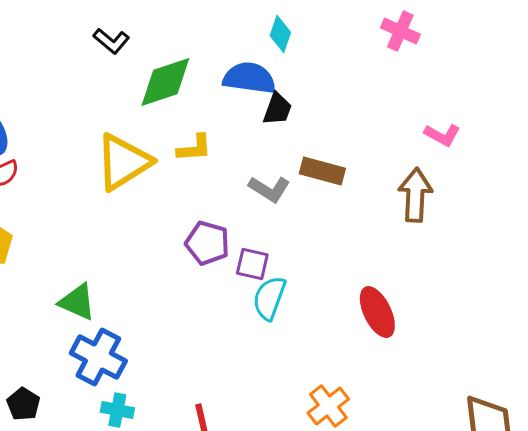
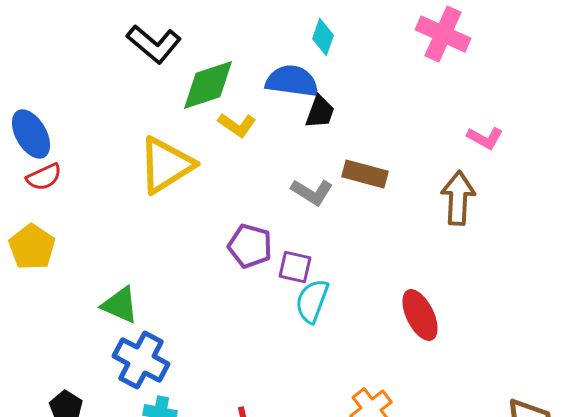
pink cross: (400, 31) -> (443, 34), size x1.4
black L-shape: (111, 41) -> (154, 44), size x1.5
yellow L-shape: (194, 148) -> (237, 125), moved, turned 39

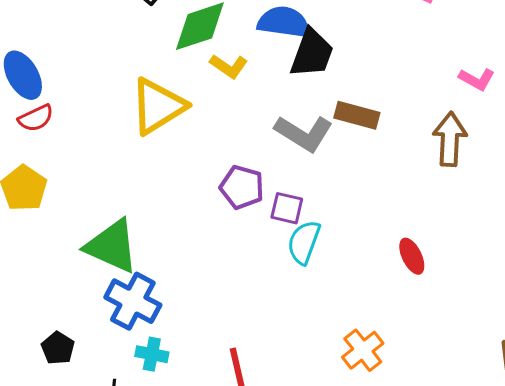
black trapezoid: (320, 112) -> (312, 53), size x1.5
gray L-shape: (312, 192) -> (304, 133), size x1.4
green triangle: (120, 305) -> (112, 246), size x1.5
red ellipse: (420, 315) -> (412, 256), size x0.7

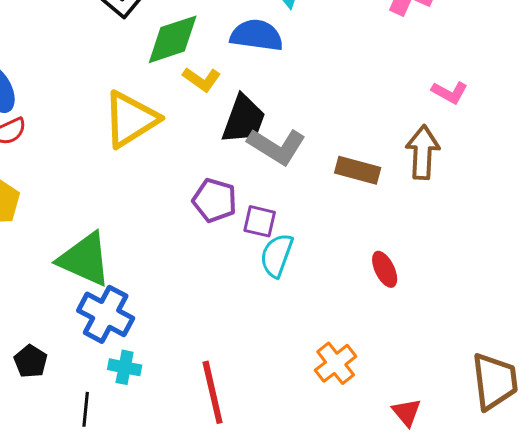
black trapezoid: (312, 53) -> (244, 119), moved
brown rectangle: (357, 115) -> (358, 170), moved

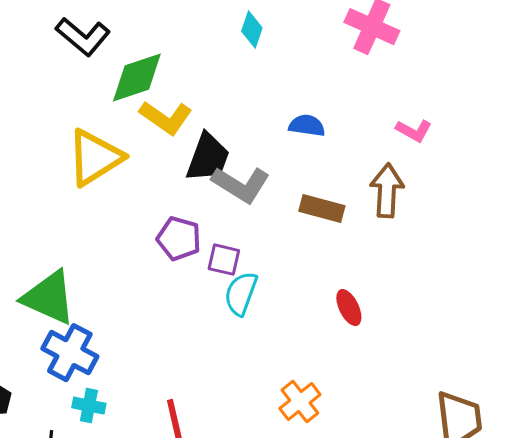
blue semicircle: (257, 35) -> (307, 126), moved, size x0.7
yellow L-shape: (202, 79) -> (166, 118), size x1.4

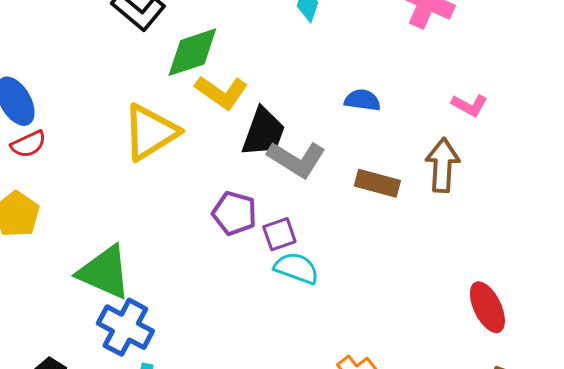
purple square: (224, 260) -> (279, 234), turned -32
cyan semicircle: (241, 294) -> (296, 268), turned 90
red ellipse: (349, 308) -> (487, 307), moved, size x1.4

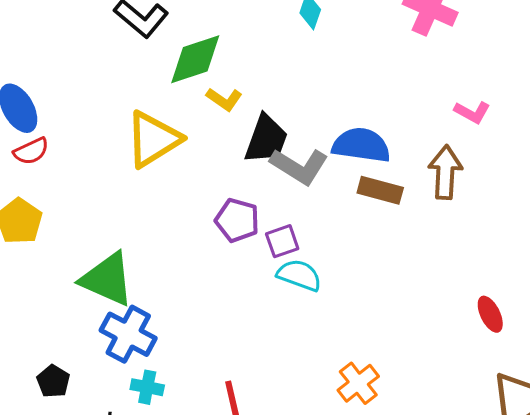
yellow L-shape: (221, 92) -> (224, 99), size x0.7
blue semicircle: (362, 100) -> (361, 145), moved, size x1.6
red ellipse: (487, 307) -> (490, 314), size x0.7

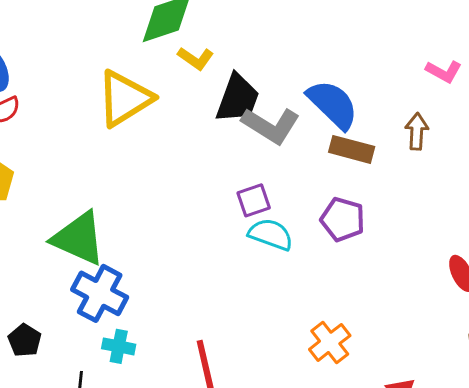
blue semicircle: (361, 145) -> (333, 104), turned 36
brown arrow: (445, 172) -> (417, 131), size x0.7
purple pentagon: (237, 220) -> (343, 219), moved

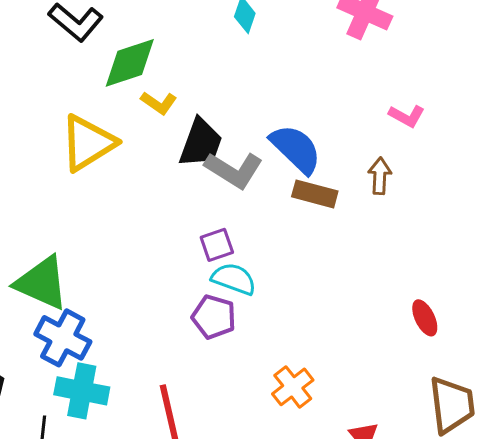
purple pentagon: (343, 219) -> (214, 317), moved
cyan cross: (119, 346) -> (82, 391), size x1.6

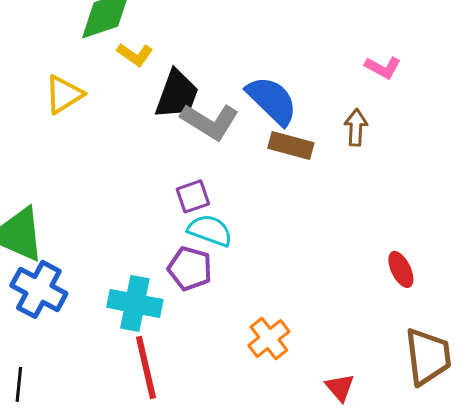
yellow triangle: (88, 143) -> (64, 94), size x0.7
cyan cross: (82, 391) -> (135, 303), moved

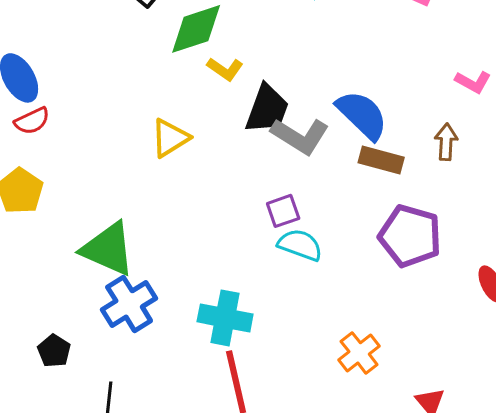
yellow triangle: (64, 94) -> (170, 138), moved
purple pentagon: (190, 268) -> (410, 236), moved, size x1.4
blue cross: (39, 289) -> (129, 304), turned 30

